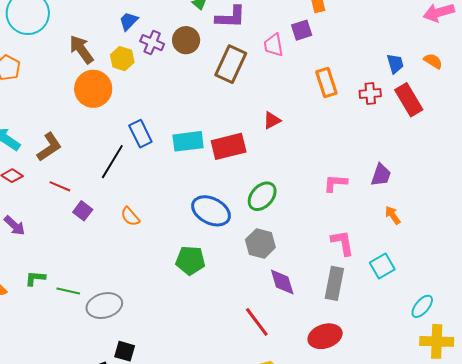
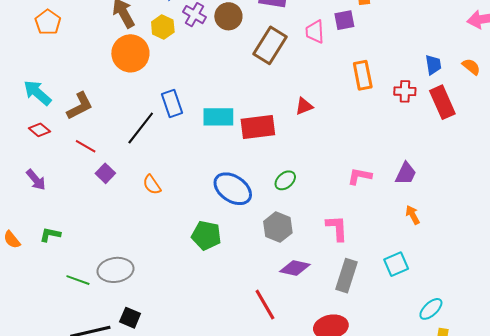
green ellipse: (262, 196) -> (285, 180), size x0.7
pink L-shape: (343, 243) -> (337, 228), moved
purple diamond: (282, 282) -> (295, 268), turned -68
green line: (68, 291) -> (78, 280), moved

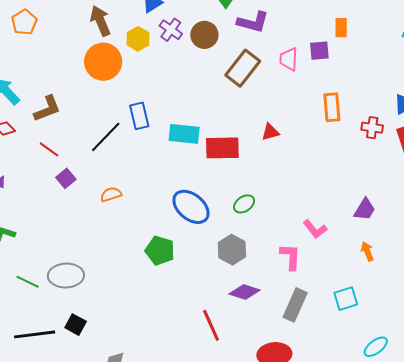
pink L-shape: (360, 176) -> (315, 229), moved, turned -145
orange semicircle: (152, 185) -> (111, 194), turned 100

